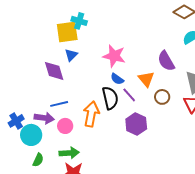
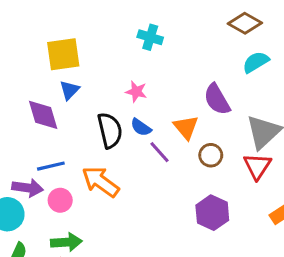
cyan cross: (79, 21) -> (150, 37), moved
pink star: (114, 56) -> (136, 92), size x0.6
black semicircle: (110, 98) -> (110, 130), moved
orange arrow: (91, 114) -> (101, 182), turned -65
purple hexagon: (136, 124) -> (212, 213), moved

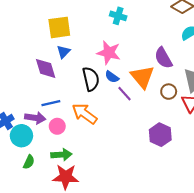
pink star: (136, 92) -> (109, 53), size x1.6
orange triangle: (186, 127) -> (142, 77), size x1.4
brown circle: (211, 155) -> (169, 92), moved

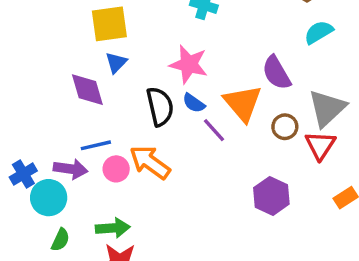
pink circle: (57, 126) -> (116, 169), moved

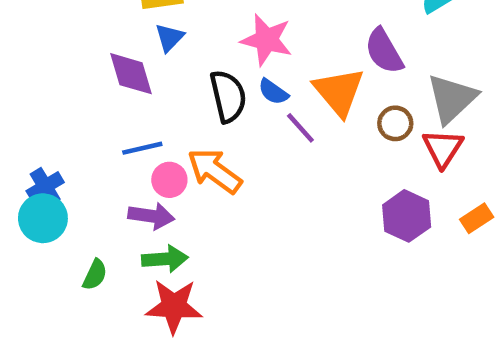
purple arrow: (71, 169) -> (151, 216), moved
purple hexagon: (271, 196) -> (407, 216), moved
cyan circle: (49, 198) -> (43, 218), moved

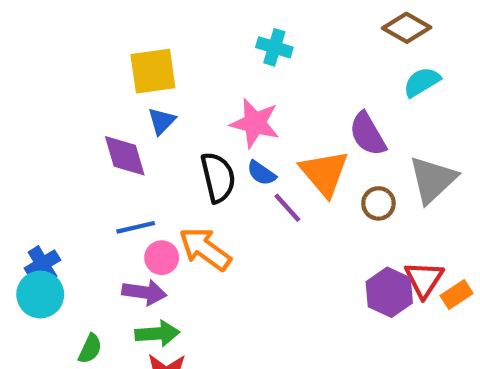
red triangle: (443, 148) -> (424, 279), moved

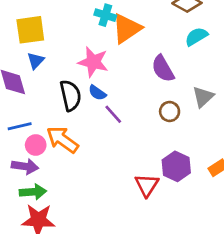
orange triangle: (324, 173) -> (127, 28), moved, turned 36
gray triangle: (433, 180) -> (203, 97), size x0.7
red triangle: (424, 279) -> (147, 185), moved

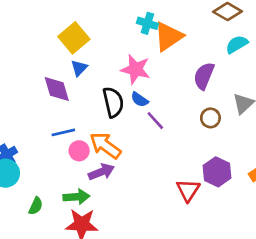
yellow square: (30, 30) -> (74, 38), turned -32
purple semicircle: (163, 69) -> (204, 76), turned 52
purple arrow: (25, 166) -> (101, 172), moved, turned -30

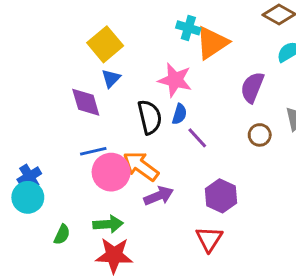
blue semicircle: (140, 100) -> (179, 114), turned -108
pink circle: (79, 151) -> (111, 172), size x1.6
purple arrow: (101, 172) -> (159, 196), moved
purple hexagon: (217, 172) -> (221, 196), moved
red triangle: (188, 190) -> (209, 239), moved

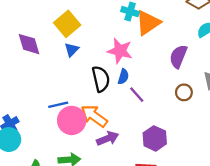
purple diamond: (86, 102) -> (29, 44), moved

